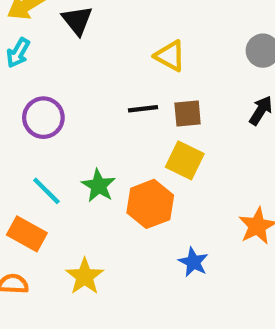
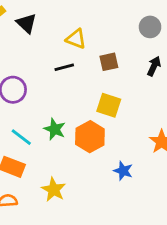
yellow triangle: (170, 56) -> (76, 39), moved
black line: (143, 109) -> (64, 67), moved
brown square: (188, 113) -> (109, 62), moved

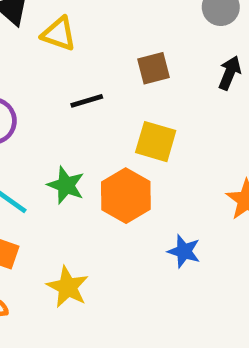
yellow triangle: (76, 39) -> (59, 34), moved
black line: (64, 67) -> (87, 101), moved

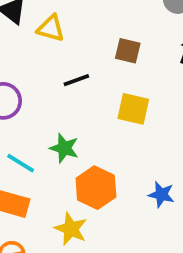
brown square: (153, 68) -> (128, 51), turned 32
orange hexagon: (126, 196) -> (96, 188), moved

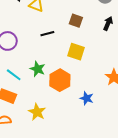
orange hexagon: (96, 188) -> (60, 80), moved

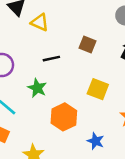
yellow square: (76, 52) -> (98, 89), moved
green star: (38, 69) -> (37, 88), moved

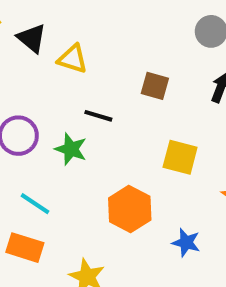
black line: (51, 59) -> (98, 116), turned 35
green star: (37, 88) -> (71, 149), moved

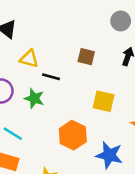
yellow triangle: (73, 59) -> (29, 59), moved
blue star: (186, 243) -> (109, 155), size x1.5

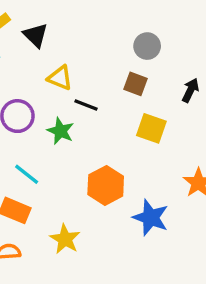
gray circle: (121, 21) -> (147, 46), moved
yellow square: (104, 101) -> (151, 128), moved

